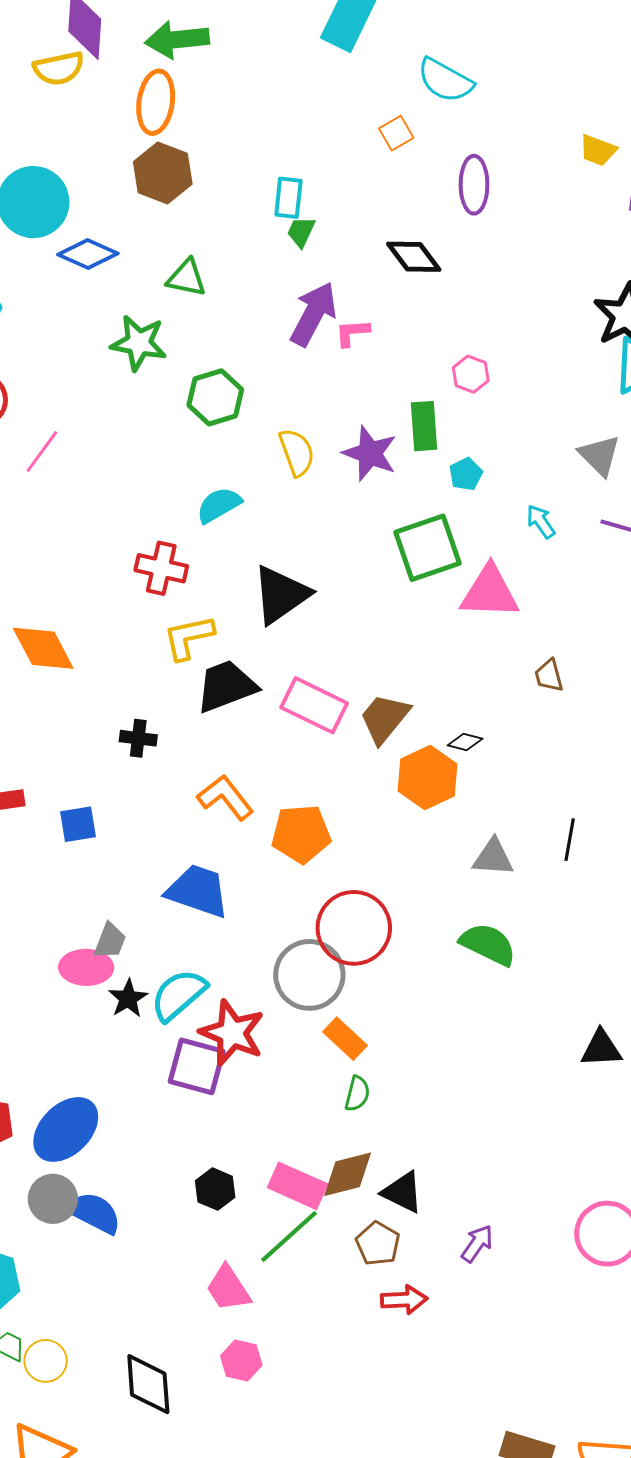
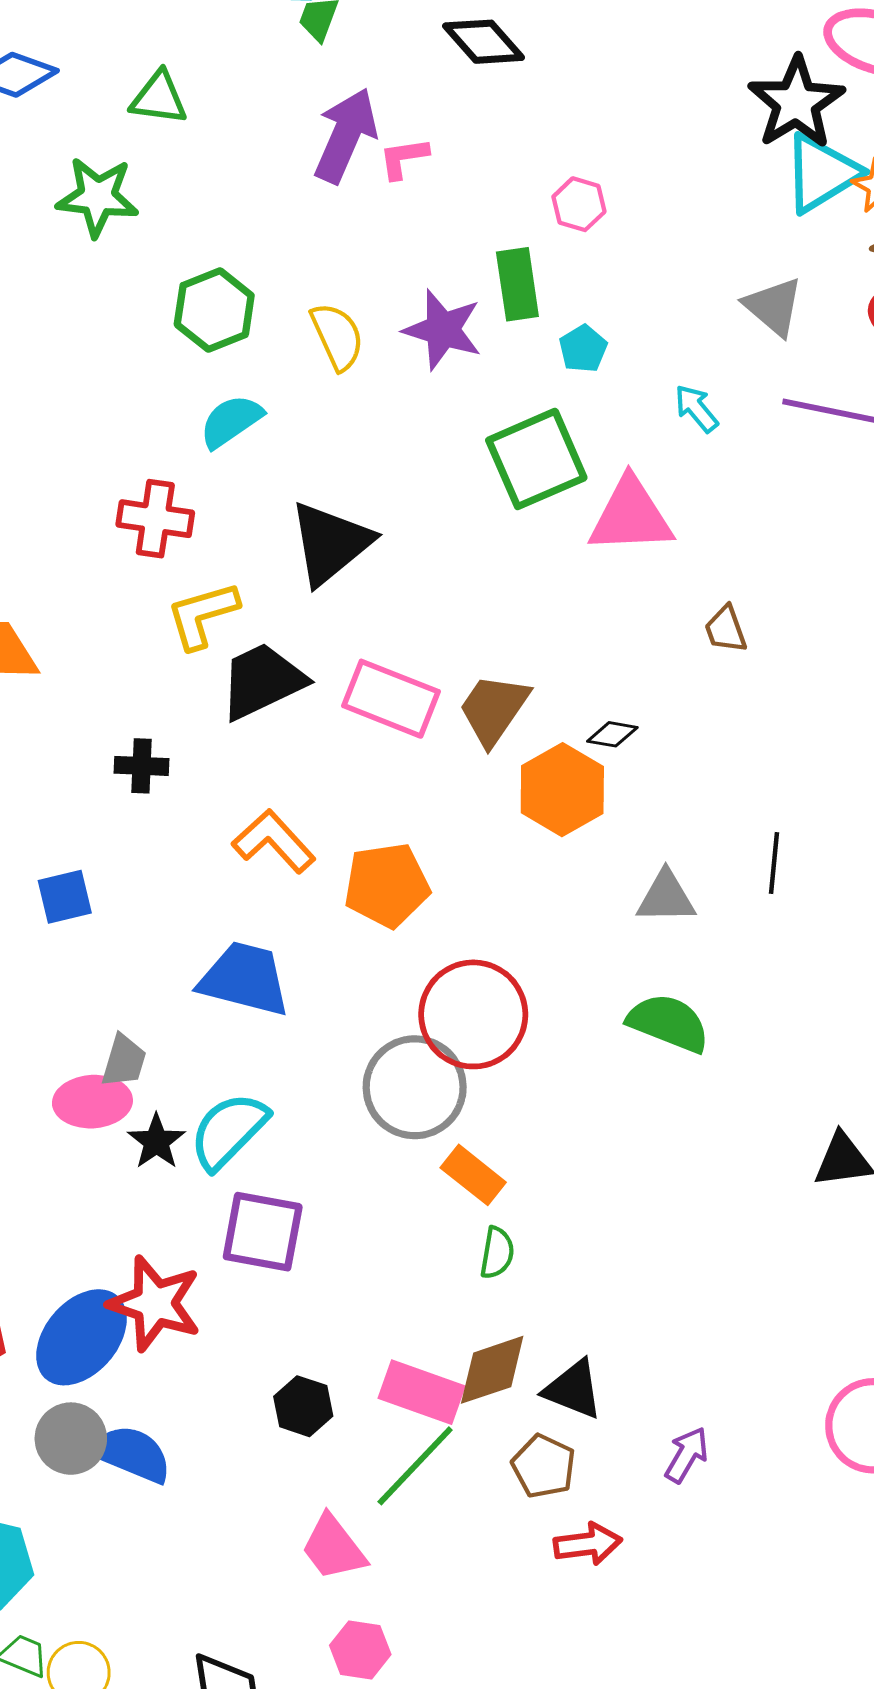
green hexagon: (215, 397) -> (214, 310), moved
red star: (232, 1033) -> (155, 1303), moved

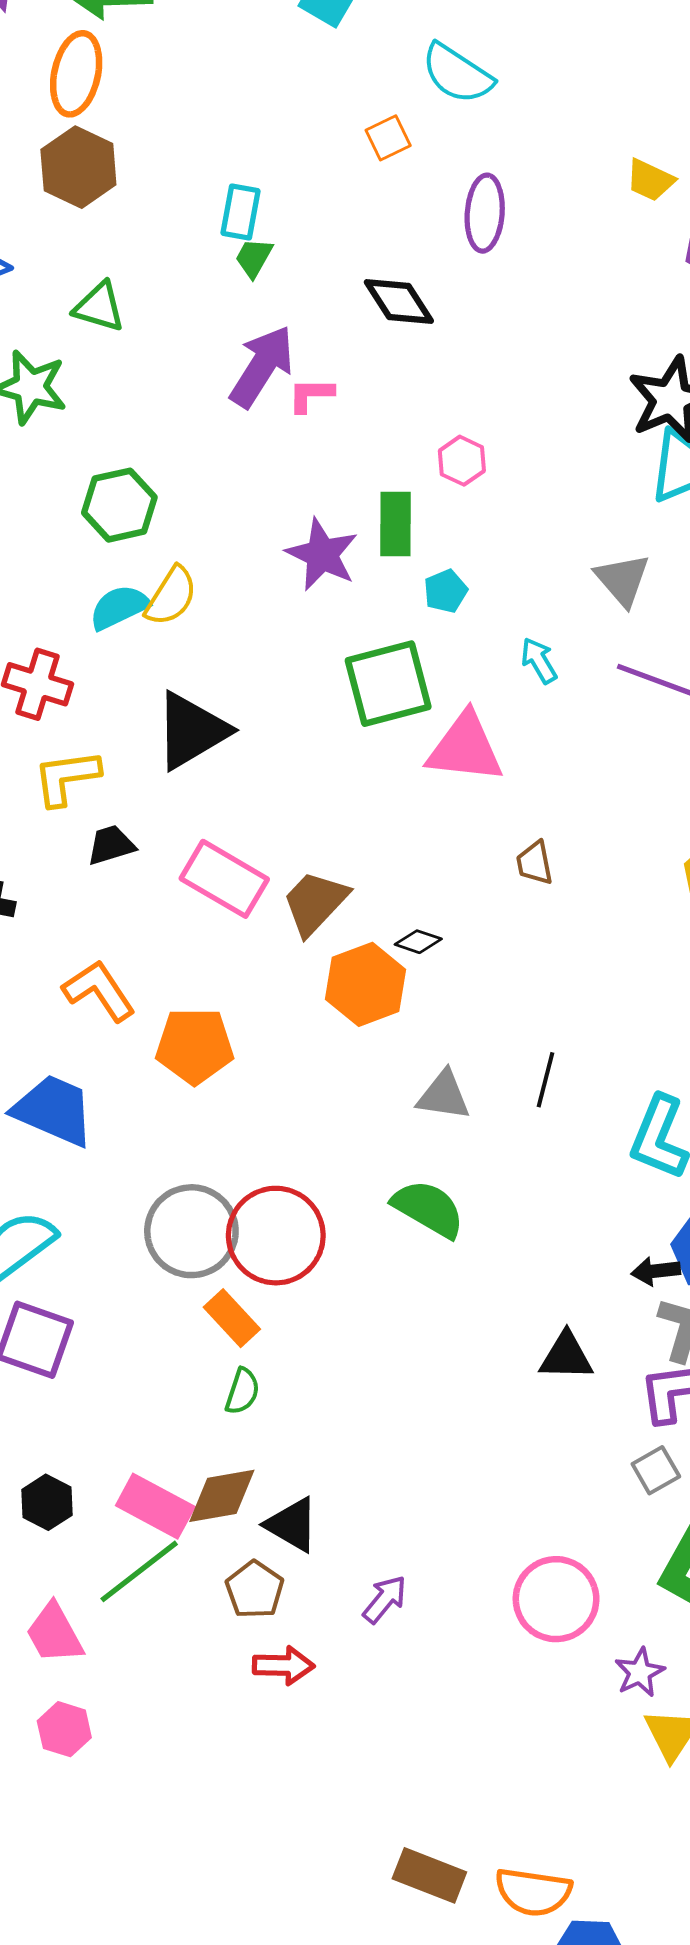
yellow semicircle: (337, 336) -> (171, 596), moved, turned 48
black trapezoid: (262, 681) -> (111, 845), size x0.6
red circle: (473, 1014) -> (276, 1236), moved

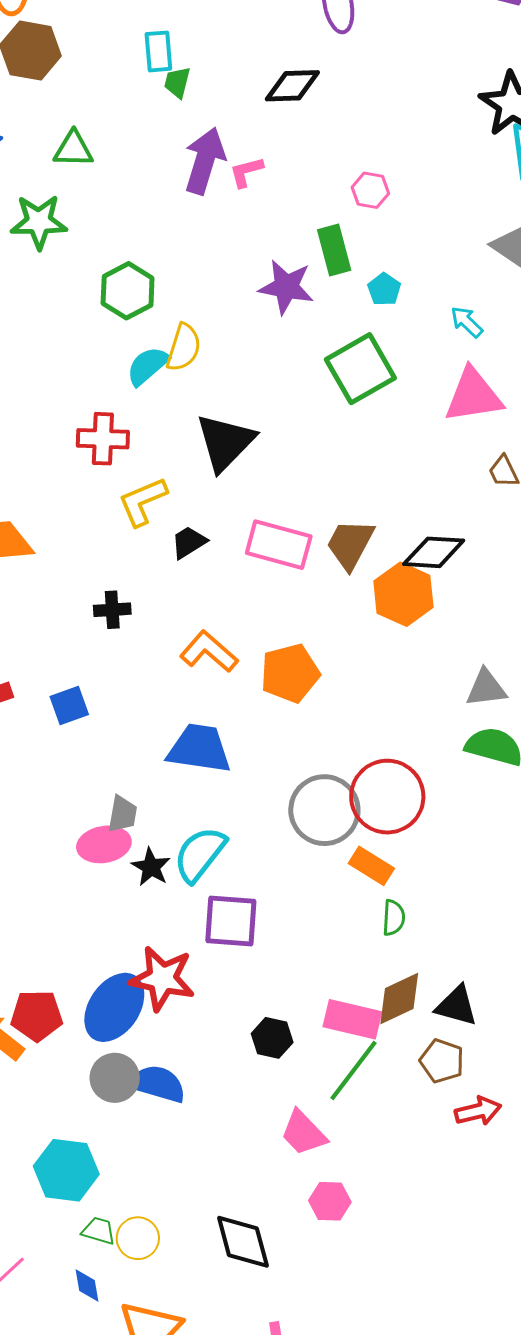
black diamond: (399, 301) -> (292, 86), turned -44
pink triangle: (465, 748) -> (473, 396), moved
black diamond: (418, 942) -> (434, 552), size x1.8
gray triangle: (444, 1095) -> (486, 688), moved

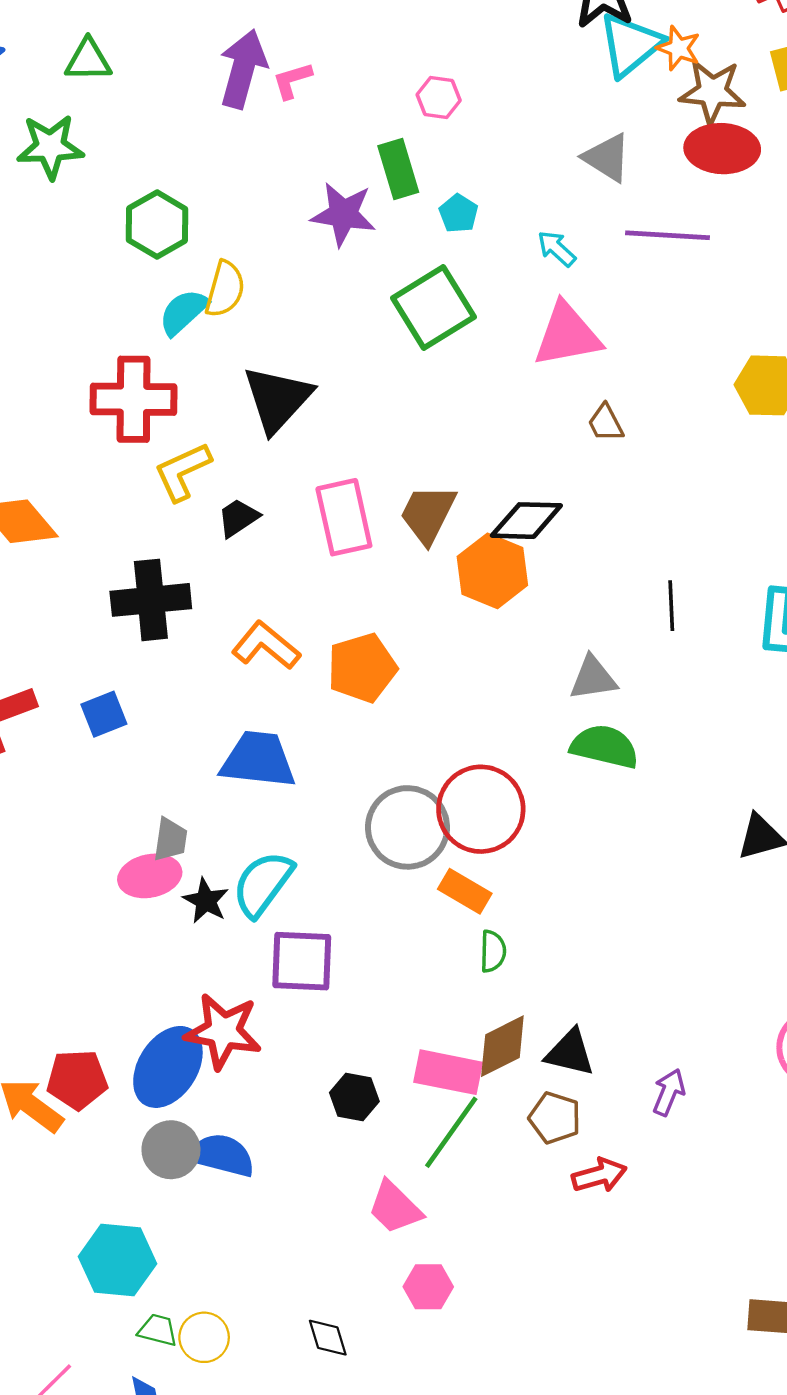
red cross: (103, 439) -> (134, 399), size x1.4
pink rectangle: (279, 545) -> (344, 517), turned 64
black cross: (112, 610) -> (151, 600), size x1.8
black diamond: (243, 1242) -> (328, 1338), size x0.6

